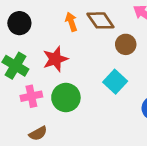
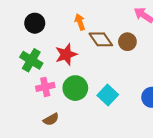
brown diamond: (100, 20) -> (101, 39), moved
cyan square: (115, 82) -> (108, 95), moved

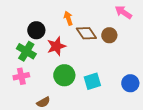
black circle: (35, 23) -> (36, 30), moved
pink cross: (45, 87) -> (21, 76), moved
cyan square: (108, 95) -> (92, 81), turned 30

